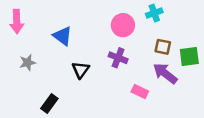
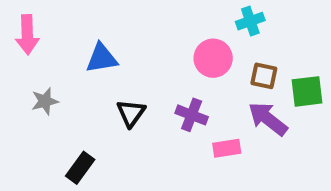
pink circle: (123, 25) -> (213, 58), moved
blue triangle: (63, 36) -> (102, 58), turned -45
purple cross: (118, 58) -> (192, 115), moved
pink rectangle: (140, 91) -> (227, 148), turned -35

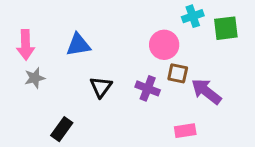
pink arrow: (27, 35) -> (26, 45), moved
brown square: (264, 76) -> (178, 73), moved
green square: (307, 91) -> (226, 28), moved
pink rectangle: (227, 148) -> (185, 131), moved

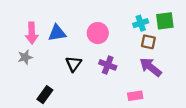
cyan cross: (193, 16) -> (141, 23), moved
pink arrow: (26, 45) -> (32, 33), moved
pink circle: (164, 45) -> (98, 33), moved
brown square: (178, 73) -> (148, 42), moved

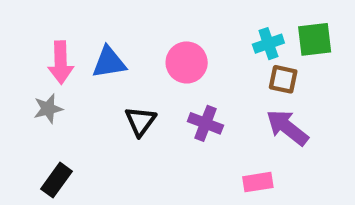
black rectangle: (45, 95) -> (56, 180), moved

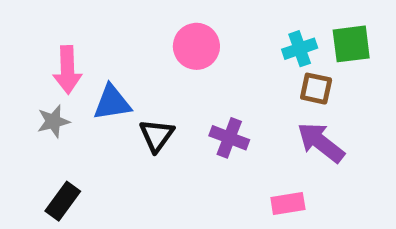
blue triangle: (109, 62) -> (112, 103), moved
pink circle: (187, 62) -> (196, 46), moved

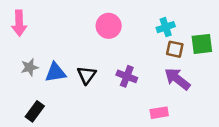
green square: (351, 44) -> (202, 44), moved
pink arrow: (67, 70) -> (19, 23), moved
blue triangle: (112, 103) -> (55, 72), moved

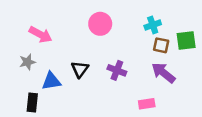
pink arrow: (19, 23) -> (41, 35), moved, turned -60
blue triangle: (55, 72) -> (51, 81), moved
black rectangle: (35, 111) -> (32, 103), turned -30

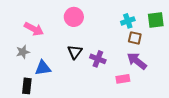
pink circle: (100, 24) -> (74, 17), moved
green square: (186, 41) -> (156, 20), moved
black triangle: (80, 69) -> (75, 52), moved
pink rectangle: (147, 104) -> (123, 79), moved

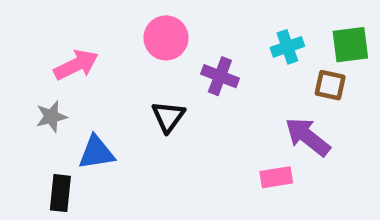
pink arrow: (34, 29) -> (76, 65), turned -54
brown square: (135, 38) -> (330, 85), moved
purple cross: (98, 59) -> (220, 76), moved

